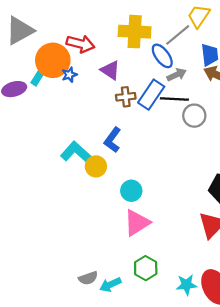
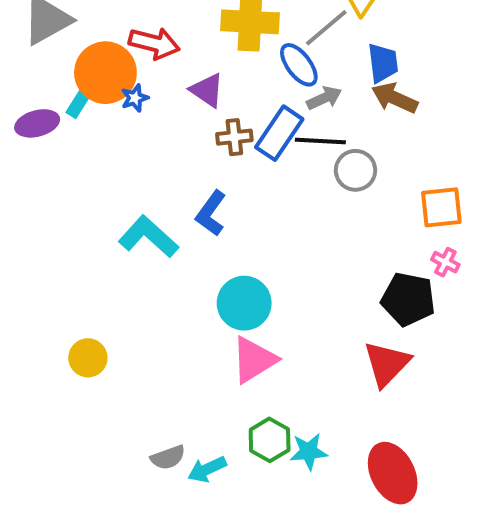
yellow circle: (96, 166) -> (88, 358), moved
cyan circle: (131, 191) -> (244, 303), size x1.4
cyan star: (187, 285) -> (309, 452), moved

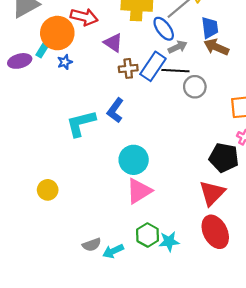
blue star: (135, 98) -> (65, 62), moved
cyan L-shape: (148, 237) -> (81, 123), turned -56
red ellipse: (393, 473) -> (215, 232), moved

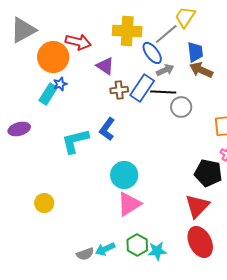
cyan rectangle: (42, 50) -> (48, 94), moved, size x1.5
purple ellipse: (20, 61) -> (19, 129), moved
cyan arrow: (113, 251) -> (105, 249), moved

